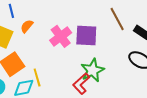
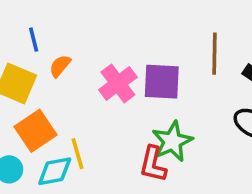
brown line: (117, 19) -> (214, 54), turned 30
red L-shape: (81, 84) -> (153, 164), turned -35

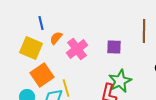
purple square: (162, 82) -> (114, 47), size x0.7
pink cross: (118, 83) -> (77, 49), moved

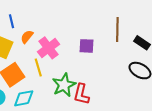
green star: (120, 81) -> (64, 85), moved
yellow line: (66, 88) -> (38, 67), moved

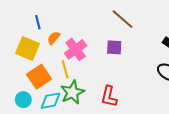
brown line: (117, 29) -> (123, 19), moved, turned -50
green star: (64, 85) -> (72, 92), moved

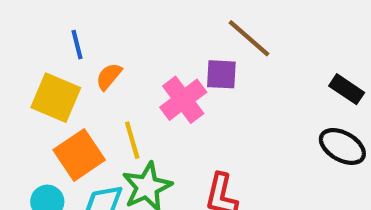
purple square: (114, 47) -> (221, 74), moved
pink cross: (76, 49) -> (183, 100), moved

